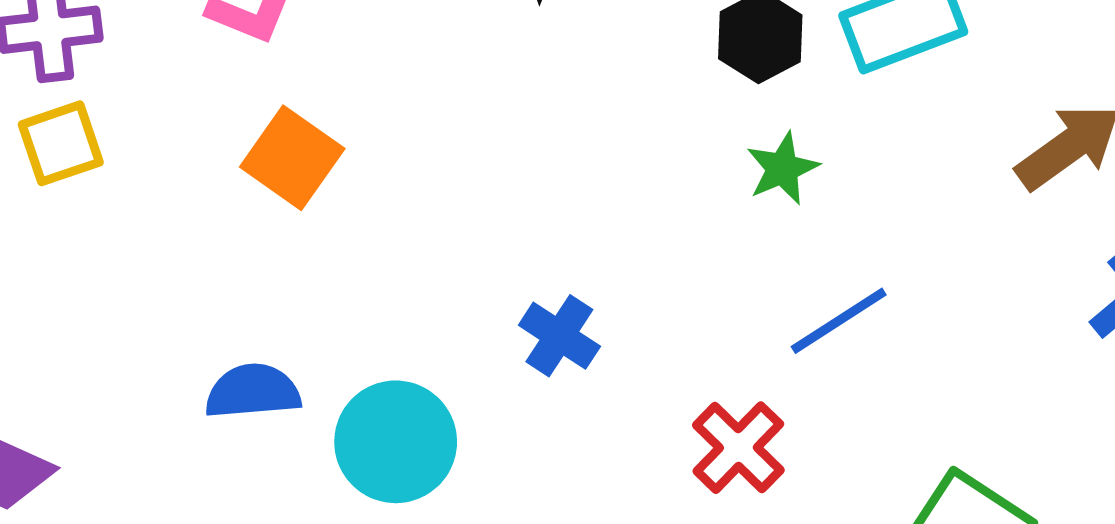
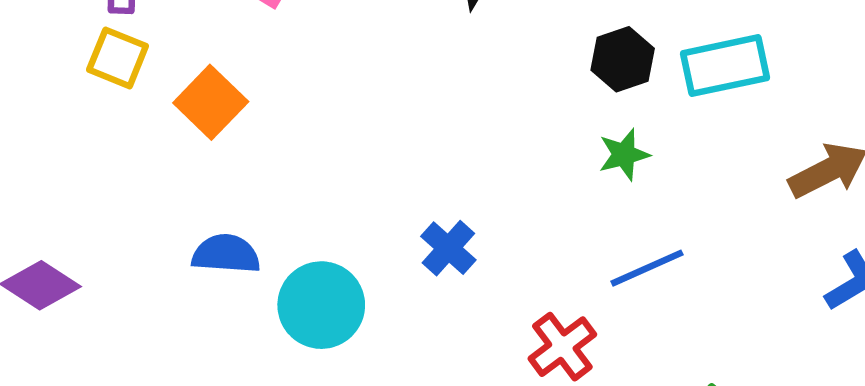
yellow square: (61, 143) -> (118, 58), turned 32
orange square: (292, 158) -> (211, 102), moved

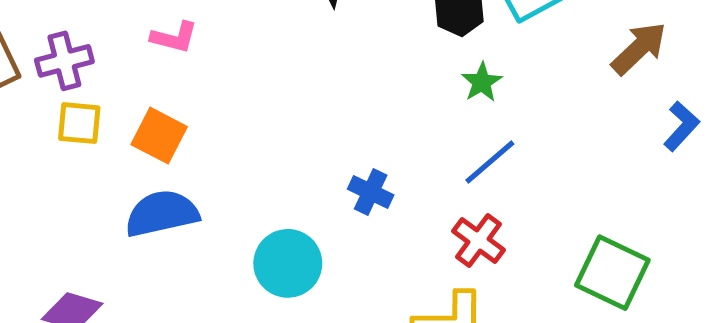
blue semicircle: (226, 254) -> (162, 213), moved, size x1.4
blue line: (647, 268) -> (490, 162), moved

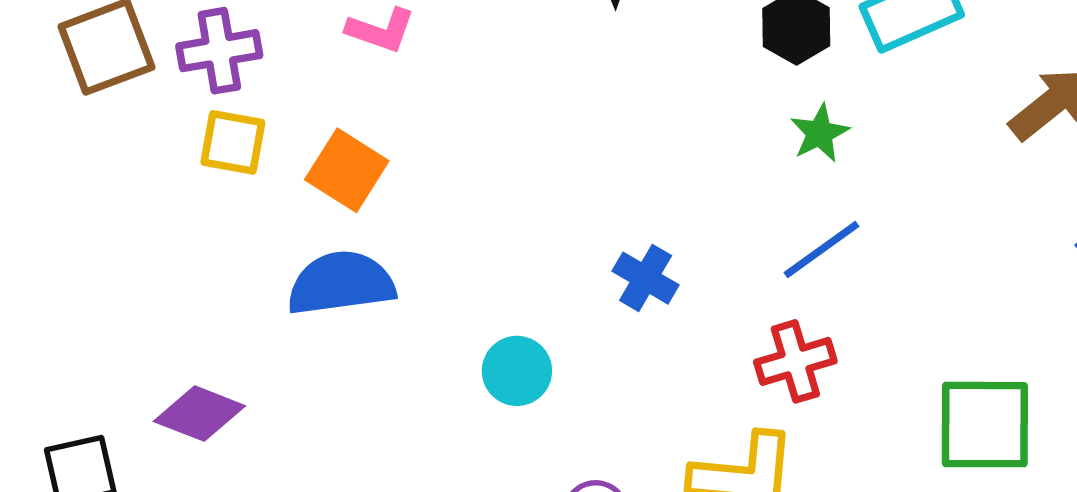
red cross: (478, 240) -> (795, 361), turned 32
cyan circle: (288, 263) -> (517, 371), size x0.7
green square: (612, 273) -> (985, 425), turned -30

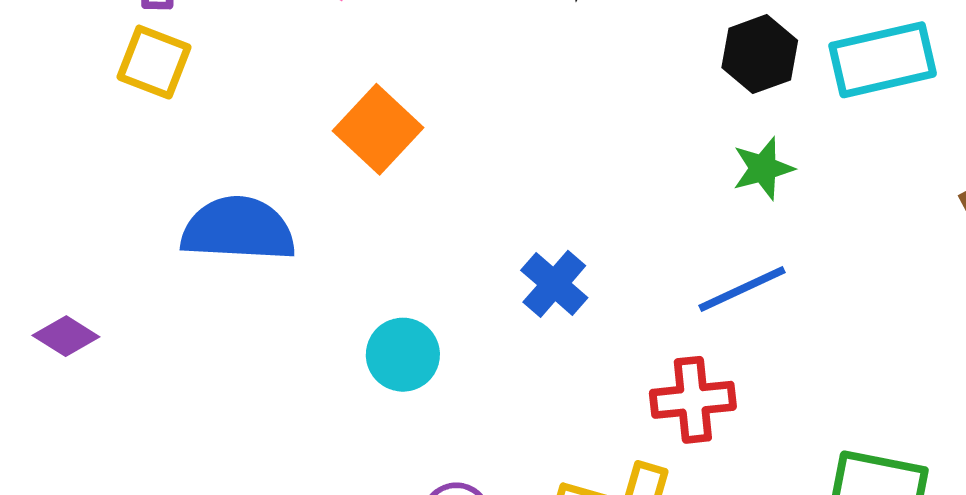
orange square: (347, 170) -> (378, 129), moved
purple diamond: (199, 414) -> (66, 336), size x0.7

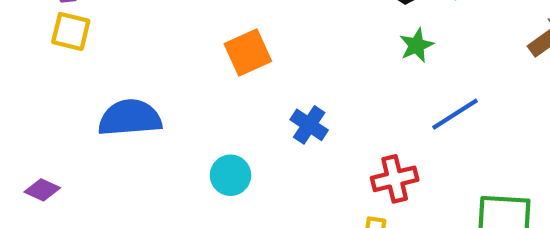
orange square: (378, 129) -> (248, 53), moved, turned 30
blue line: (742, 289) -> (455, 114), moved

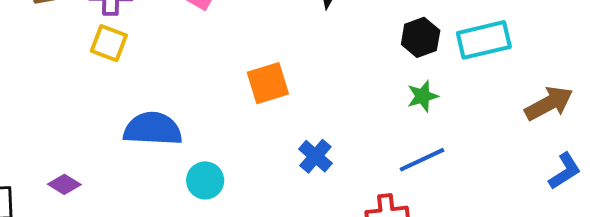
blue line: (455, 114) -> (422, 160), moved
cyan circle: (230, 175) -> (205, 180), moved

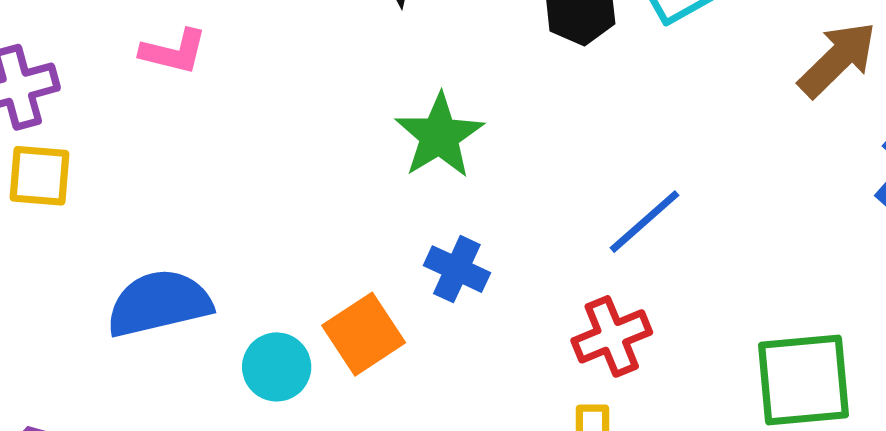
orange square: (268, 83) -> (364, 334), moved
green star: (423, 96) -> (439, 136), moved, size x1.5

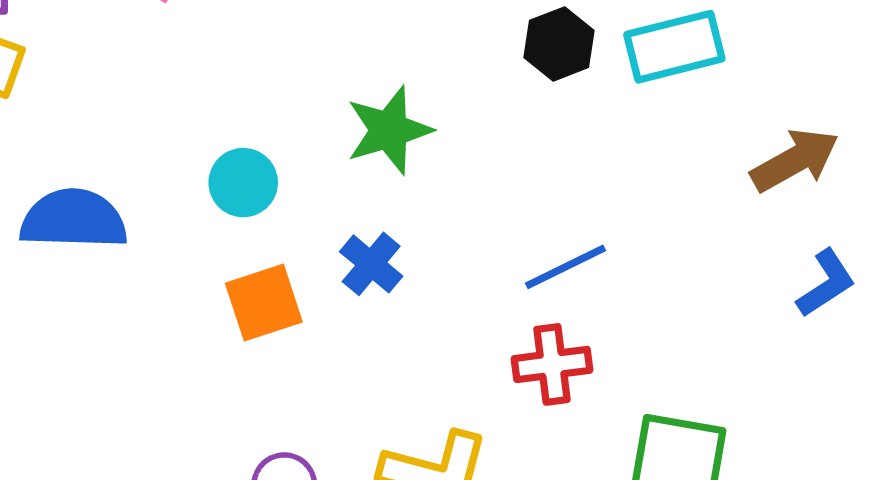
red cross: (612, 336) -> (552, 364), moved
cyan circle: (277, 367) -> (243, 183), moved

